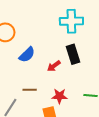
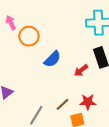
brown line: (30, 90) -> (62, 104), moved, turned -40

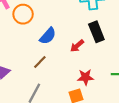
brown line: (62, 104) -> (40, 62), moved

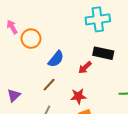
black rectangle: (96, 32) -> (103, 53), turned -54
red star: (85, 77) -> (78, 96), moved

